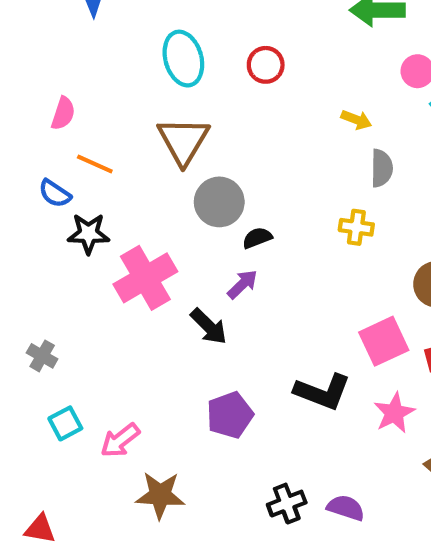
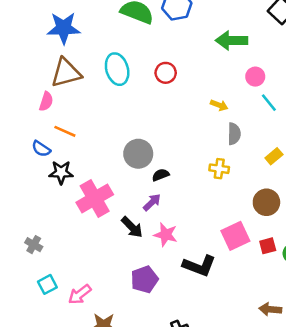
brown triangle: (183, 141) -> (66, 73), moved, turned 44
pink star: (394, 413) -> (166, 235), moved, turned -30

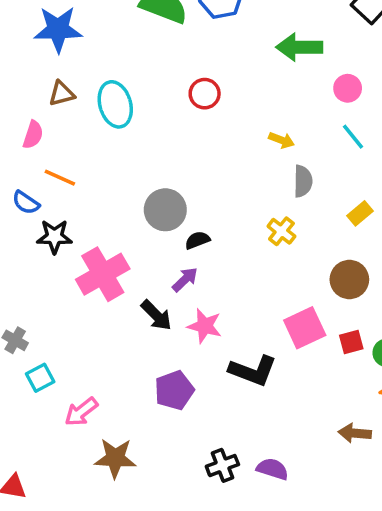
cyan ellipse: (117, 69) -> (115, 104), moved
brown triangle: (66, 73) -> (62, 94), size x0.6
pink circle: (255, 77) -> (348, 88), moved
yellow cross: (219, 169) -> (281, 231), turned 30
cyan square: (47, 284) -> (40, 378), moved

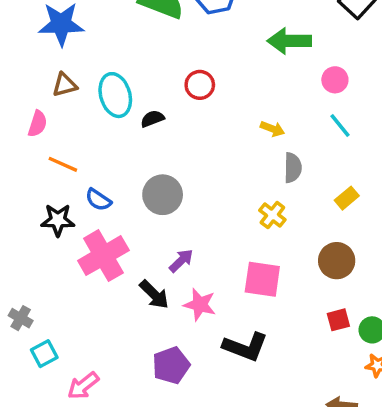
blue semicircle: (26, 203) -> (98, 200), moved
black semicircle: (197, 240) -> (152, 119), moved
pink square: (305, 328) -> (262, 279), moved, turned 33

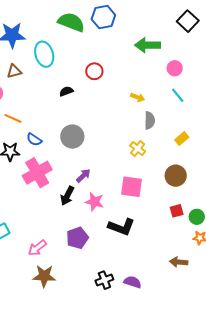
cyan ellipse: (115, 95) -> (44, 54), moved
black arrow: (154, 294) -> (67, 196), turned 72
pink arrow: (83, 386) -> (37, 248), moved

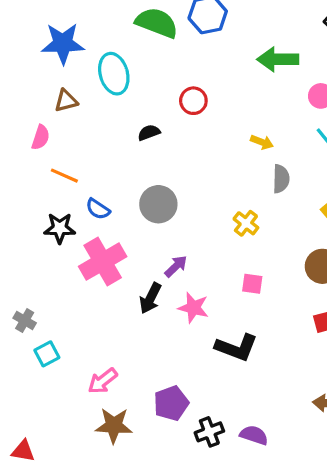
yellow cross: (138, 149) -> (246, 223), moved
pink square: (132, 187) -> (252, 284), size x0.6
purple pentagon: (77, 238) -> (171, 403), moved

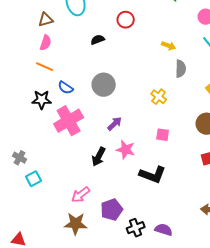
pink semicircle: (41, 137) -> (46, 43), moved
black arrow: (150, 298) -> (99, 157), moved
pink arrow: (103, 381) -> (81, 195), moved

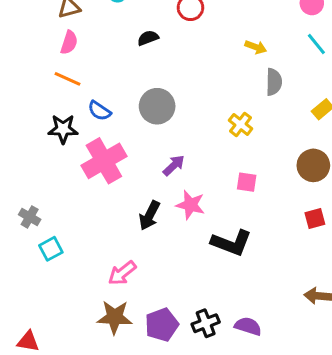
purple pentagon: (112, 210) -> (162, 325), moved

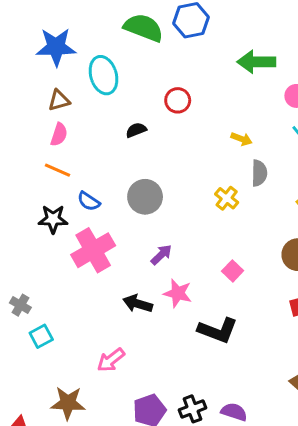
yellow cross: (241, 124) -> (227, 198), moved
pink square: (247, 182) -> (233, 271), turned 36
black arrow: (149, 215) -> (138, 304), turned 80
brown star: (115, 317) -> (68, 403), moved

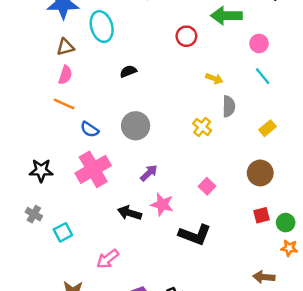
red circle: (178, 100) -> (186, 36), moved
black star: (53, 219) -> (41, 171), moved
cyan square: (41, 336) -> (63, 232), moved

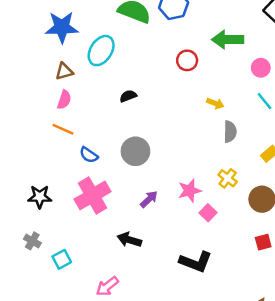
cyan ellipse: (102, 27) -> (101, 51), turned 48
yellow cross: (202, 127) -> (228, 178), moved
pink star: (162, 204) -> (190, 191), moved, turned -30

